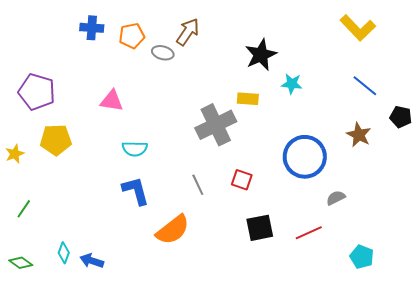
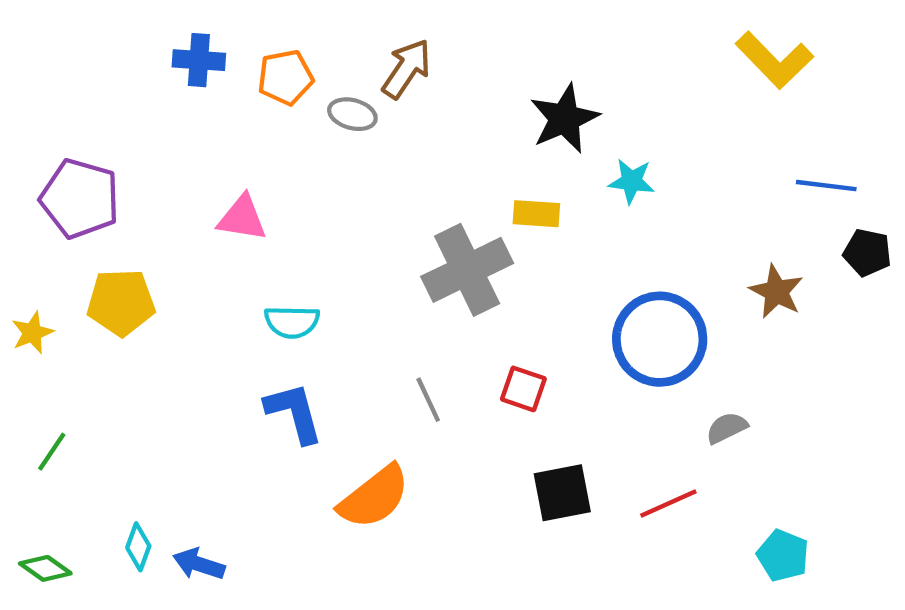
blue line: (365, 86) -> (826, 186), moved, turned -32

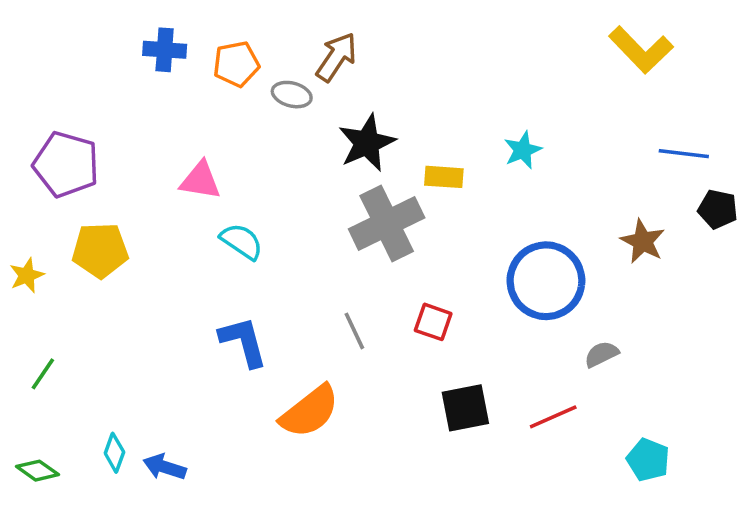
black star: (564, 118) -> (367, 143), moved
cyan star: (632, 181) -> (523, 150), turned -30
cyan semicircle: (292, 322) -> (242, 241), moved, turned -147

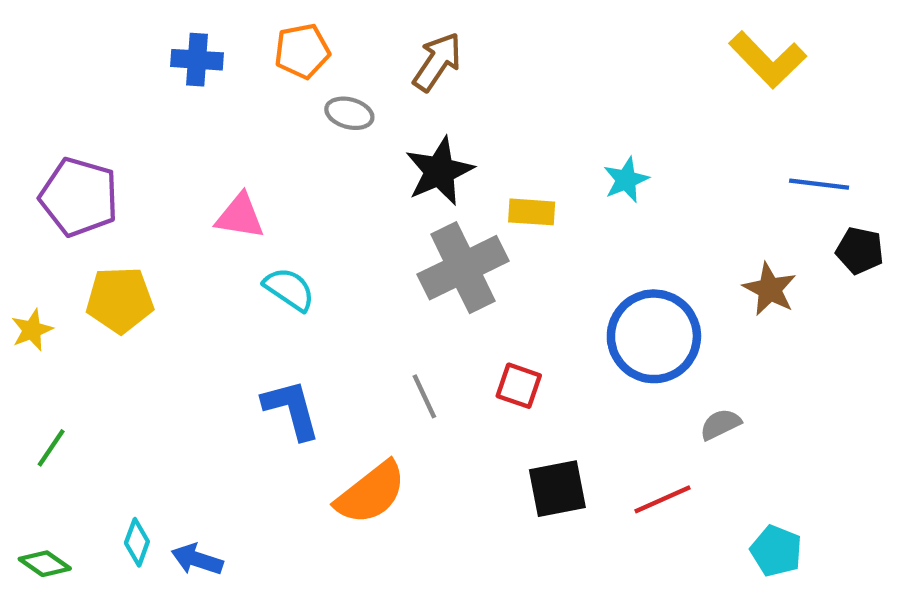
brown arrow: (336, 57) -> (437, 62), moved
orange pentagon: (236, 64) -> (302, 51), moved

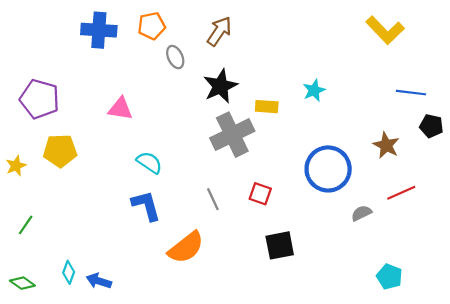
blue cross: (197, 60) -> (99, 30), size x1.4
gray ellipse: (349, 113) -> (175, 57), turned 50
cyan semicircle: (289, 289) -> (149, 163), moved
red line: (662, 499) -> (401, 193), moved

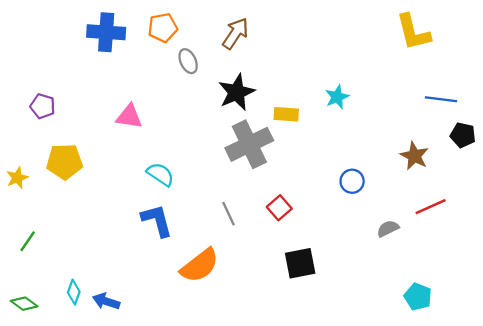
yellow L-shape: (385, 30) -> (413, 32), turned 30
purple pentagon: (40, 99) -> (43, 106), size x0.6
blue circle: (328, 169) -> (352, 181), size x0.5
red square: (260, 194) -> (279, 208), turned 30

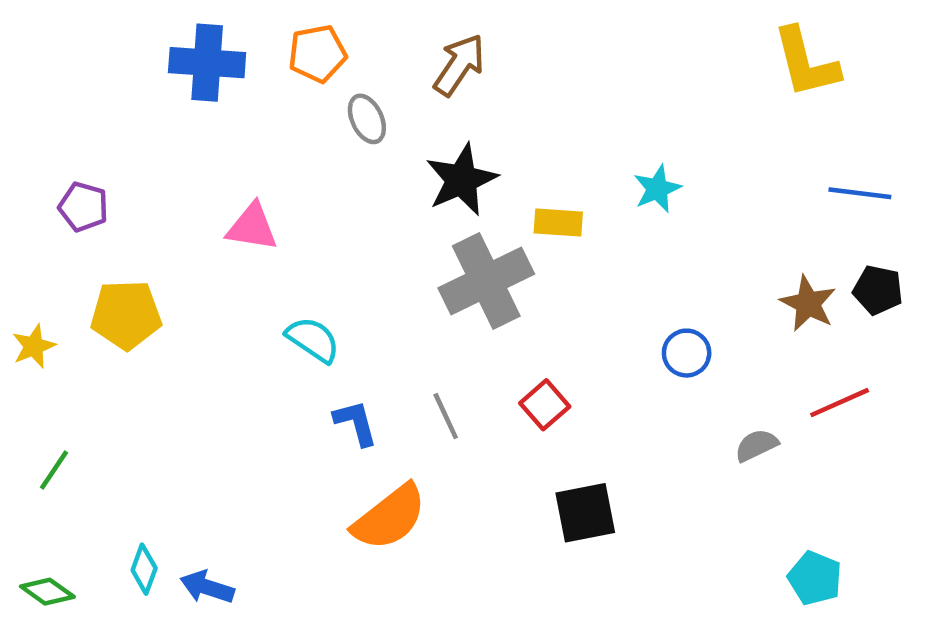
black pentagon: (463, 135) -> (878, 290), moved
blue L-shape: (157, 220) -> (356, 423), moved, size x0.7

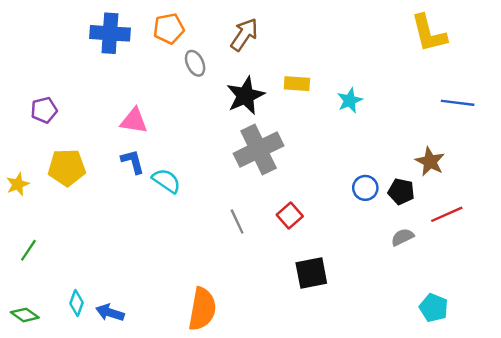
purple pentagon: (83, 207) -> (44, 110), turned -30
yellow rectangle: (558, 222) -> (297, 84), moved
black pentagon: (878, 290) -> (401, 192), moved
blue L-shape: (356, 423) -> (133, 162), moved
orange semicircle: (389, 517) -> (202, 309), moved, turned -42

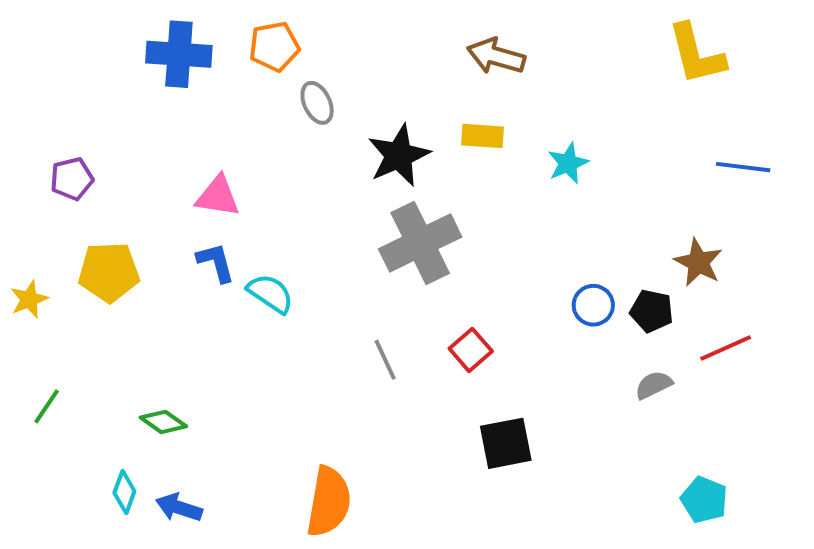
brown arrow: (244, 34) -> (496, 56), moved, turned -108
green diamond: (25, 315) -> (163, 422), moved

